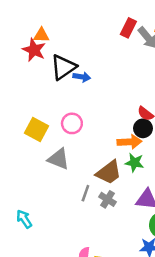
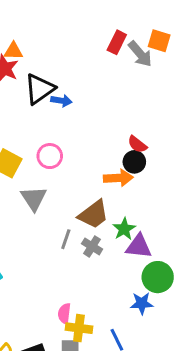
gray triangle: (58, 159) -> (34, 198), turned 35
green star: (134, 163) -> (124, 229), moved, turned 30

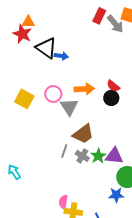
black triangle: (40, 89) -> (46, 48), turned -50
orange arrow: (118, 178) -> (84, 89), moved
gray triangle: (34, 198) -> (69, 107), moved
green star: (124, 229) -> (98, 156), moved

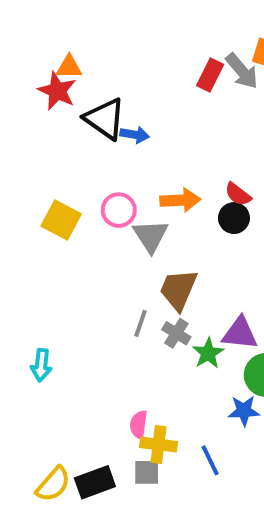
red rectangle: (99, 16) -> (210, 75), moved
brown trapezoid: (83, 134) -> (178, 290), turned 150
green star: (98, 156) -> (208, 353), moved
cyan arrow: (14, 172) -> (41, 365), turned -140

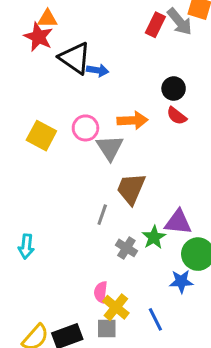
black circle: (234, 218) -> (174, 89), moved
gray cross: (176, 333) -> (126, 248), moved
yellow cross: (158, 445) -> (116, 307), turned 32

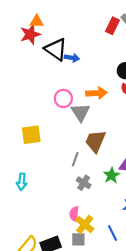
red star: (38, 37) -> (30, 34), turned 30
yellow square: (41, 136) -> (31, 135), moved, turned -36
gray cross: (126, 248) -> (84, 183), moved

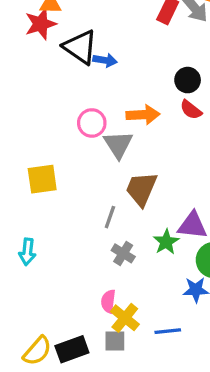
blue line: (112, 233) -> (168, 331), turned -70

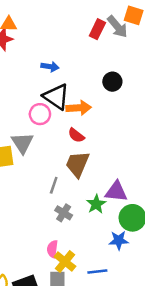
black triangle: (80, 47) -> (56, 97), moved
red semicircle: (191, 110) -> (76, 135), moved
gray triangle: (118, 144) -> (22, 143), moved

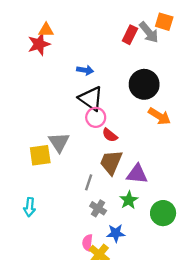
black circle: (112, 82) -> (144, 84), size x1.6
orange arrow: (79, 108) -> (159, 116), moved, turned 35
pink circle: (40, 114) -> (96, 117), moved
purple triangle: (116, 192) -> (137, 174), moved
blue star: (119, 240) -> (116, 233), moved

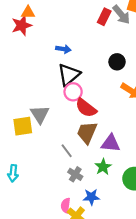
black circle: (144, 84) -> (117, 62), size x0.6
black triangle: (91, 98) -> (69, 75), turned 45
red semicircle: (110, 135) -> (86, 108), size x1.5
gray line: (89, 182) -> (67, 151), turned -56

